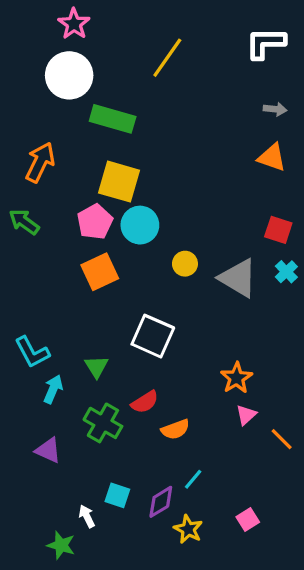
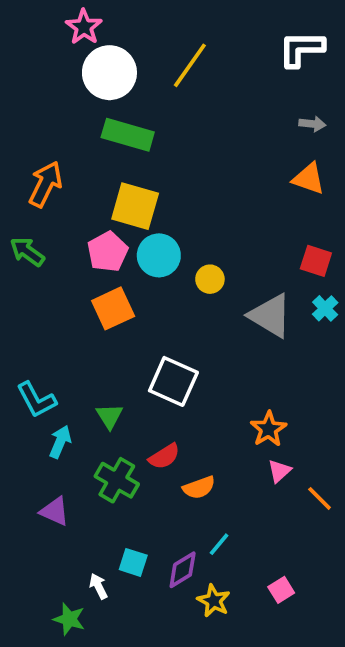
white circle: (69, 75) -> (109, 73), moved
yellow circle: (185, 264) -> (210, 279), moved

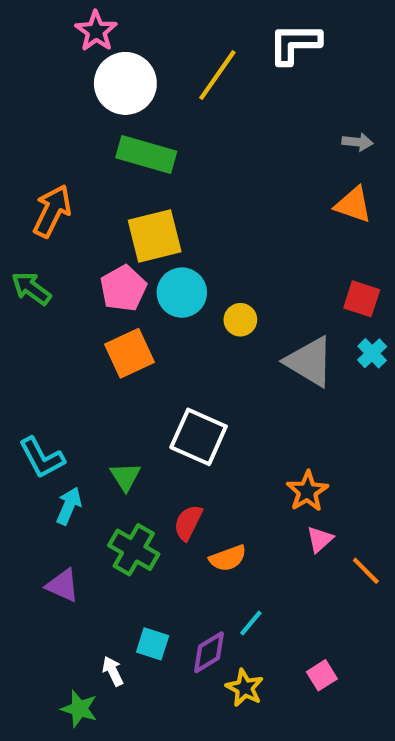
white L-shape: (301, 49) -> (295, 44), moved
yellow square: (135, 206) -> (155, 236), turned -30
red semicircle: (164, 456) -> (188, 523), turned 148

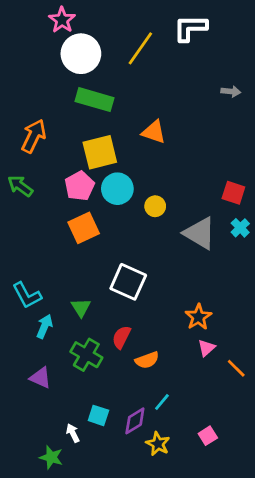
orange triangle: (353, 205) -> (154, 132), moved

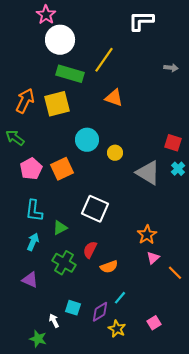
yellow line: (140, 48) -> (104, 60), moved
yellow square: (100, 152) -> (57, 104), moved
pink pentagon: (80, 186) -> (31, 169), moved
cyan L-shape: (27, 295) -> (34, 211), moved, turned 35
green triangle: (81, 307) -> (60, 228), turned 35

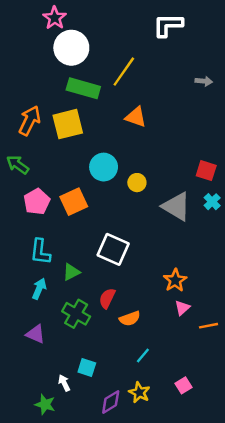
orange line: (175, 273) -> (209, 326), turned -56
purple diamond: (100, 312) -> (111, 402), moved

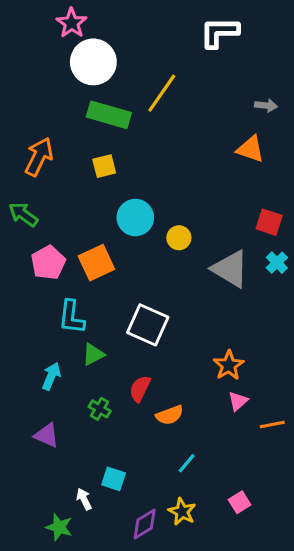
orange triangle: (136, 117) -> (250, 149), moved
yellow square: (68, 124) -> (104, 166), moved, size x0.6
cyan L-shape: (40, 252) -> (72, 317), moved
green cross: (76, 314) -> (100, 409), size x0.6

